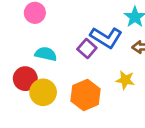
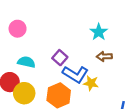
blue L-shape: (106, 38) -> (75, 74), moved

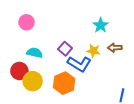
brown arrow: (104, 56) -> (115, 48), moved
yellow star: (91, 83) -> (93, 51), moved

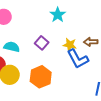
cyan star: (101, 25) -> (58, 15), moved
blue L-shape: (79, 64) -> (78, 59), moved, turned 30

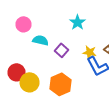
cyan semicircle: (12, 47) -> (40, 40), moved

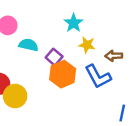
yellow star: (90, 52) -> (87, 45), moved
orange hexagon: (60, 84) -> (63, 74), moved

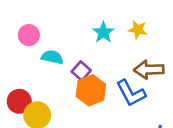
yellow star: (87, 45) -> (138, 30), moved
brown arrow: (114, 56) -> (149, 70), size x1.5

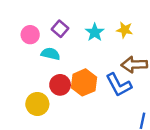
purple square: (81, 71) -> (60, 29), moved
red circle: (19, 101) -> (60, 85), moved

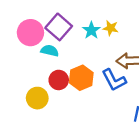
purple square: (60, 29) -> (59, 27), size x1.6
yellow star: (125, 30) -> (111, 28), moved
pink circle: (30, 35) -> (30, 33), size x1.5

